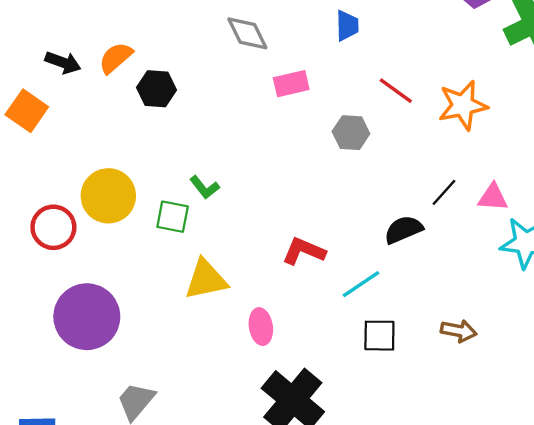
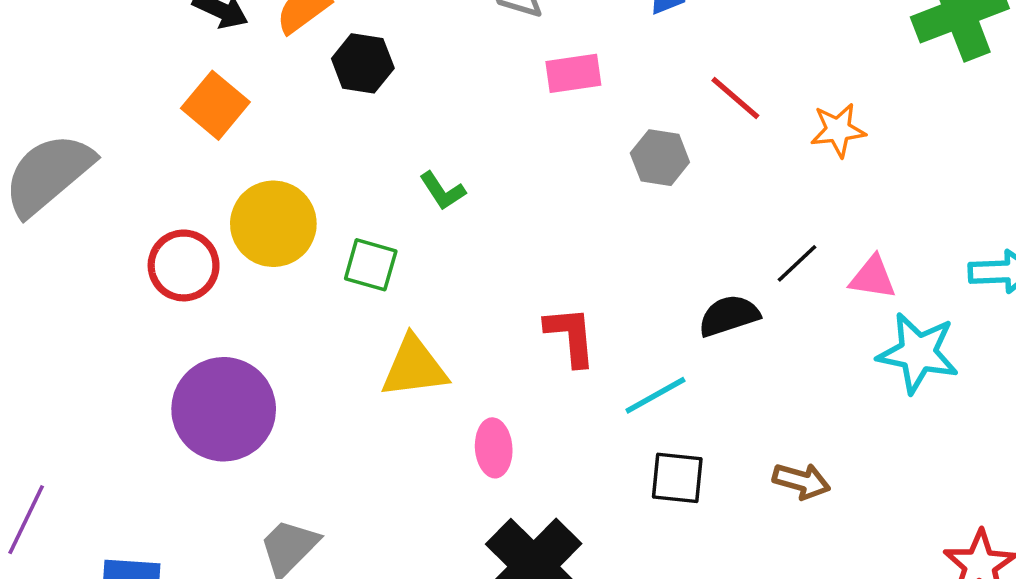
orange star: (463, 105) -> (838, 130), size x0.7
orange square: (27, 111) -> (215, 105), moved
green L-shape: (205, 187) -> (442, 191), moved
red L-shape: (304, 251) -> (571, 336), turned 57

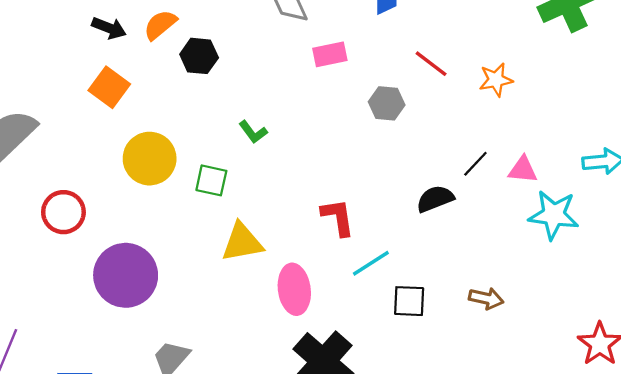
red circle: (184, 265) -> (63, 212), moved
cyan line: (655, 395) -> (371, 263), moved
pink ellipse: (494, 448) -> (294, 289), size x1.4

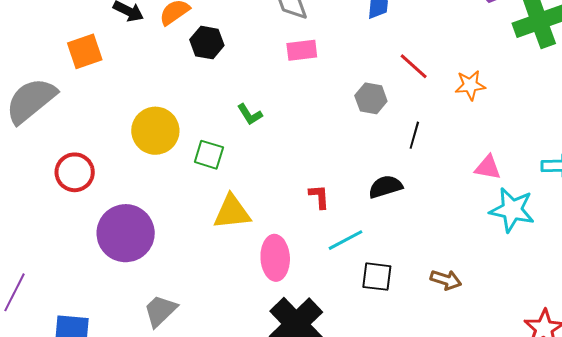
pink rectangle: (330, 54) -> (302, 50), moved
orange square: (109, 87) -> (85, 51), moved, turned 30
black line: (475, 164) -> (414, 135), moved, turned -32
black semicircle: (435, 199) -> (385, 187), moved
red L-shape: (338, 217) -> (319, 197), size x0.7

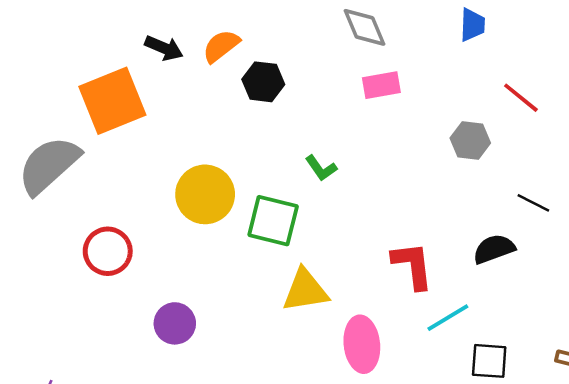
orange square: (85, 51) -> (112, 101), size x1.5
black line: (414, 135) -> (533, 203), moved, turned -76
green square: (209, 155) -> (273, 221), size x1.4
red L-shape: (319, 197) -> (413, 265), size x1.6
purple circle: (126, 233) -> (175, 323), size x0.6

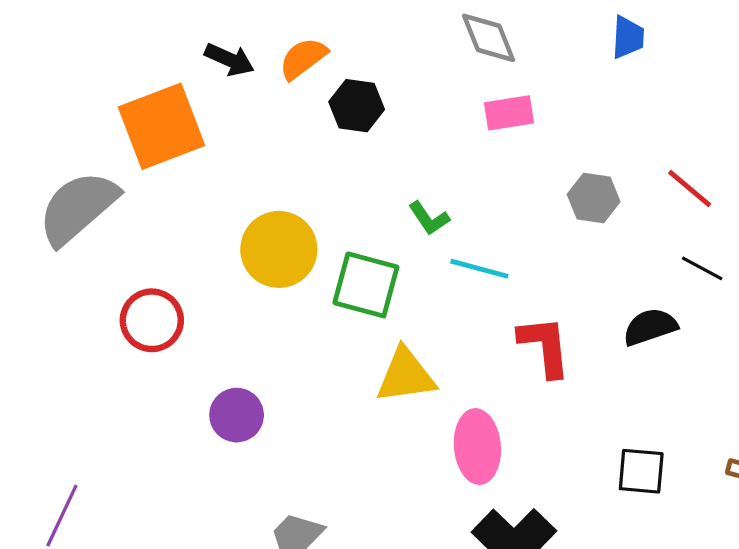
red line: (521, 98) -> (690, 188), moved
gray hexagon: (470, 140) -> (594, 198), moved
cyan line: (448, 318) -> (479, 269), moved, turned 45

